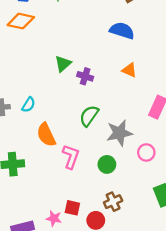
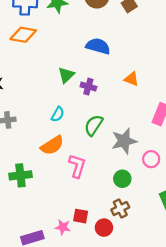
blue semicircle: (122, 31) -> (98, 46), moved
cyan semicircle: (28, 105) -> (58, 114), moved
orange semicircle: (46, 135) -> (52, 145), turned -95
green circle: (107, 164) -> (122, 179), moved

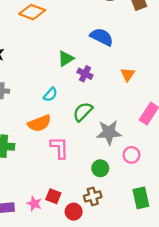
orange triangle: (131, 79) -> (128, 74), turned 32
pink L-shape: (77, 166) -> (59, 148), turned -30

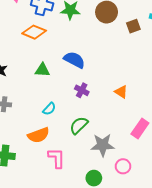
blue semicircle: (102, 37) -> (74, 60), moved
green triangle: (66, 59) -> (42, 70), moved, turned 35
orange triangle: (128, 74) -> (121, 92), turned -32

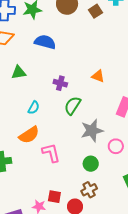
blue semicircle: (74, 60) -> (45, 42), moved
green semicircle: (79, 125) -> (73, 106), moved

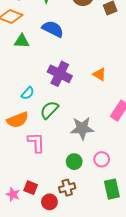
green triangle: (19, 72) -> (22, 41), moved
purple cross: (60, 83) -> (60, 74), size x1.6
green semicircle: (73, 106) -> (49, 110), moved
pink circle: (116, 146) -> (102, 159), moved

